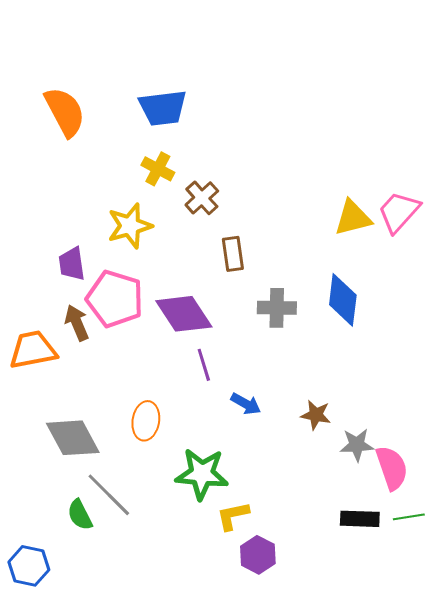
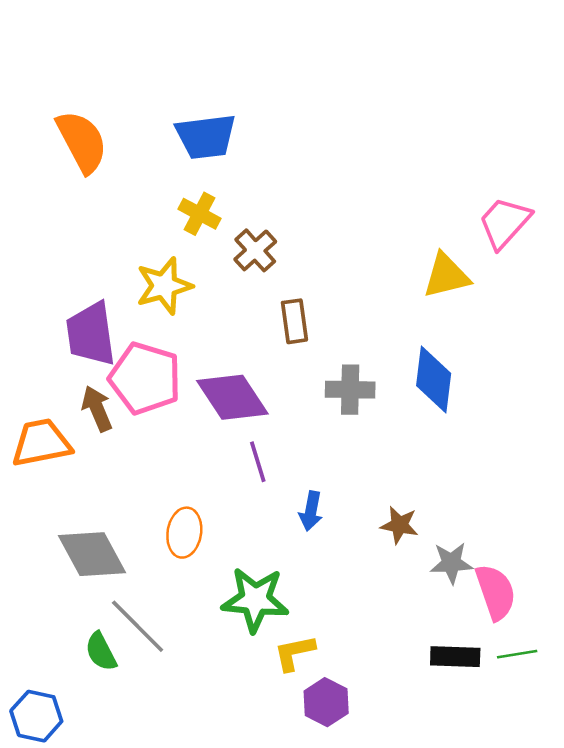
pink trapezoid: (399, 212) -> (504, 223), moved
purple trapezoid: (72, 264) -> (91, 334), size x1.5
blue arrow: (246, 404) -> (311, 511), turned 72

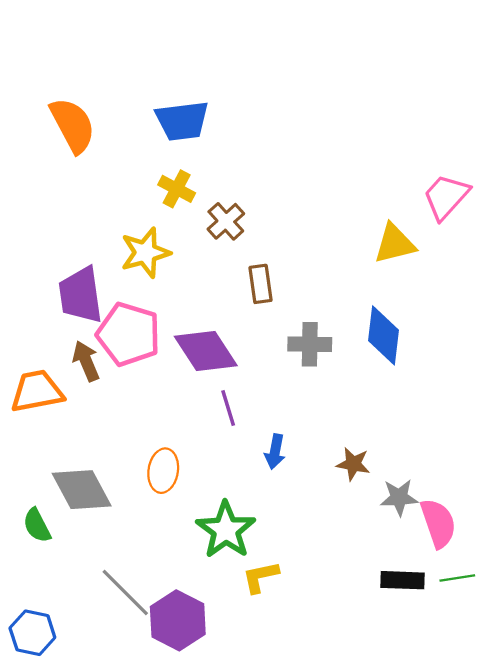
green star: (255, 600) -> (226, 530), turned 30
gray line: (138, 626) -> (125, 592), moved
green semicircle: (101, 652) -> (37, 525), moved
purple hexagon: (326, 702) -> (178, 620), moved, size x1.4

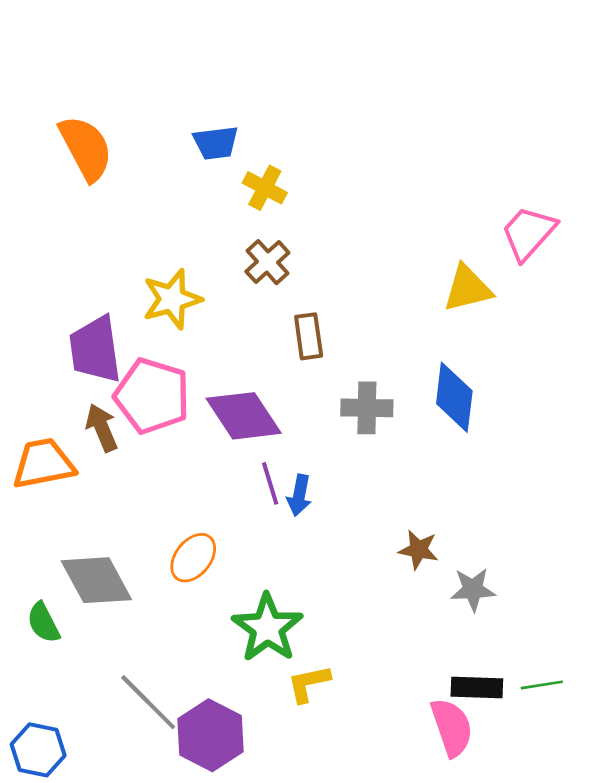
blue trapezoid: (182, 121) -> (216, 143), size x0.7
yellow cross: (177, 189) -> (265, 188), moved
blue arrow: (275, 452) -> (299, 495), moved
orange ellipse: (163, 471) -> (193, 558), turned 30
pink semicircle: (438, 523) -> (452, 727), moved

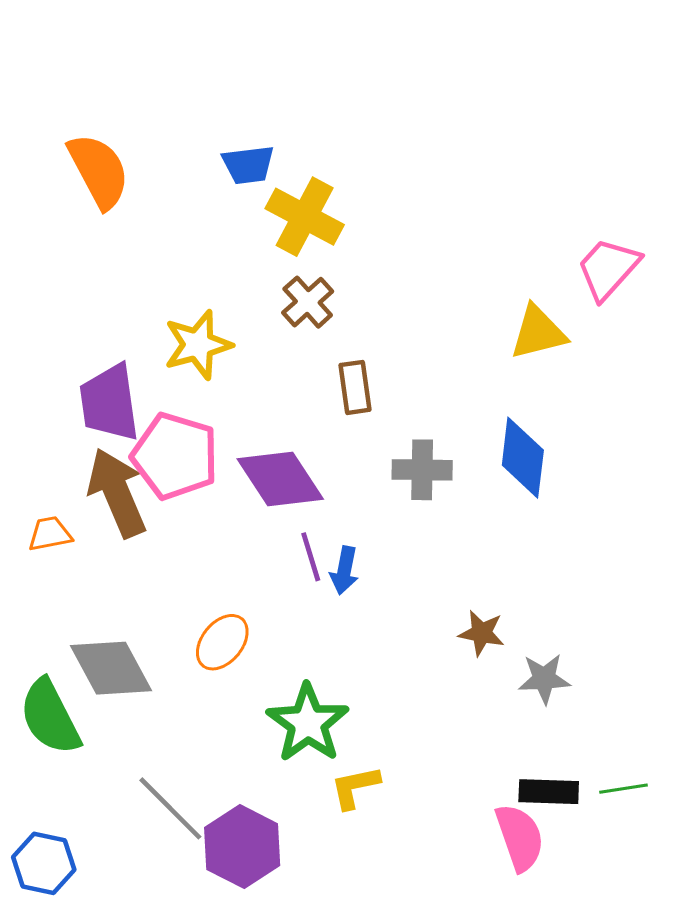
yellow cross: (265, 188) -> (305, 217), size x1.5
brown arrow: (102, 428) -> (117, 493), size x1.6
orange trapezoid: (43, 464) -> (50, 534), size x0.6
green semicircle: (43, 623) -> (50, 717), size x1.6

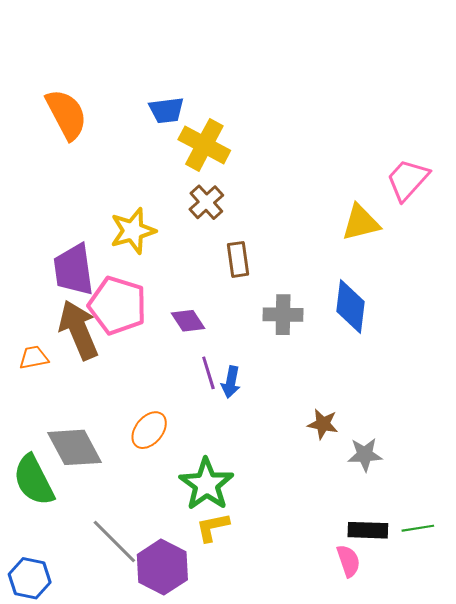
purple diamond: (280, 479) -> (188, 321), size x0.6
yellow L-shape: (355, 787) -> (212, 527), moved
pink semicircle: (520, 837) -> (348, 561), size x0.7

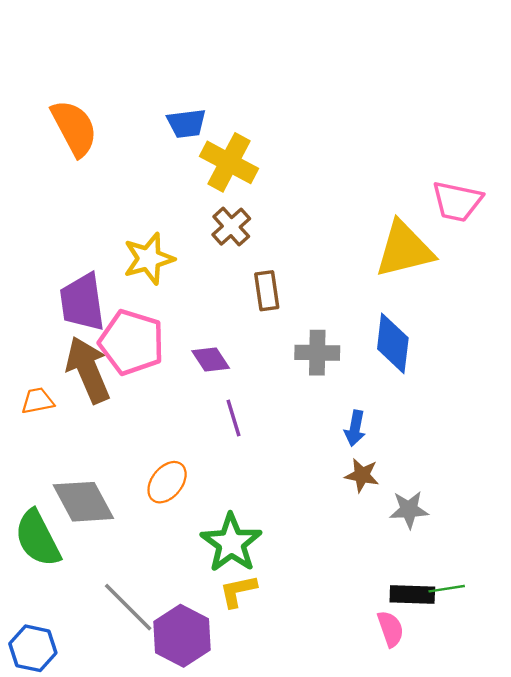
pink trapezoid: (408, 180) -> (457, 201), turned -120
yellow triangle: (361, 223) -> (404, 249), size x1.4
blue arrow: (231, 382) -> (355, 428), moved
green line: (418, 528) -> (447, 589), moved

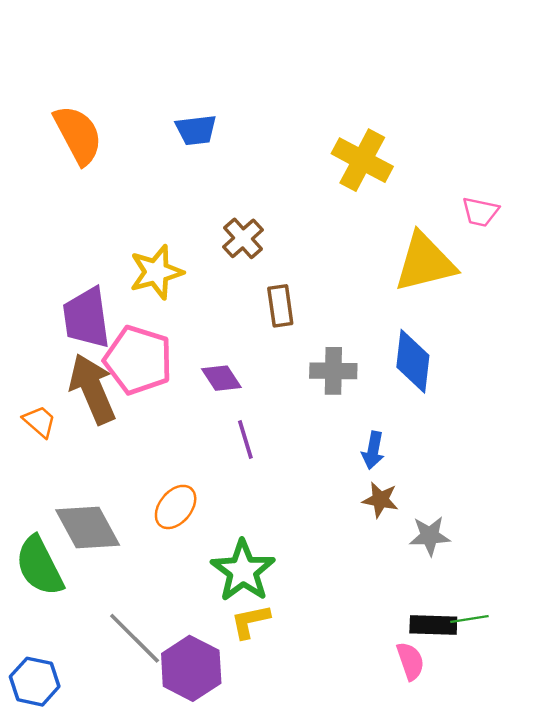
yellow cross: (229, 162) -> (362, 160), moved
pink trapezoid: (457, 201) -> (480, 212), size x0.7
orange trapezoid: (38, 401) -> (39, 421), turned 52

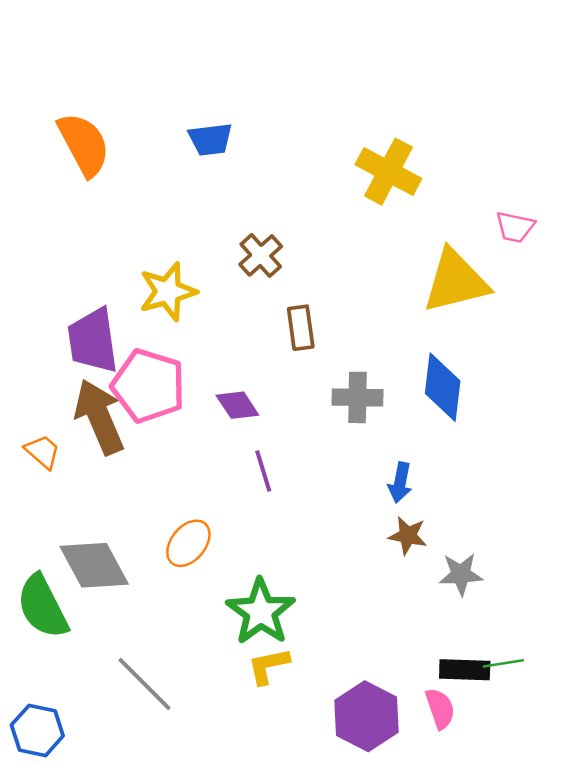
purple hexagon: (191, 668) -> (367, 716), moved

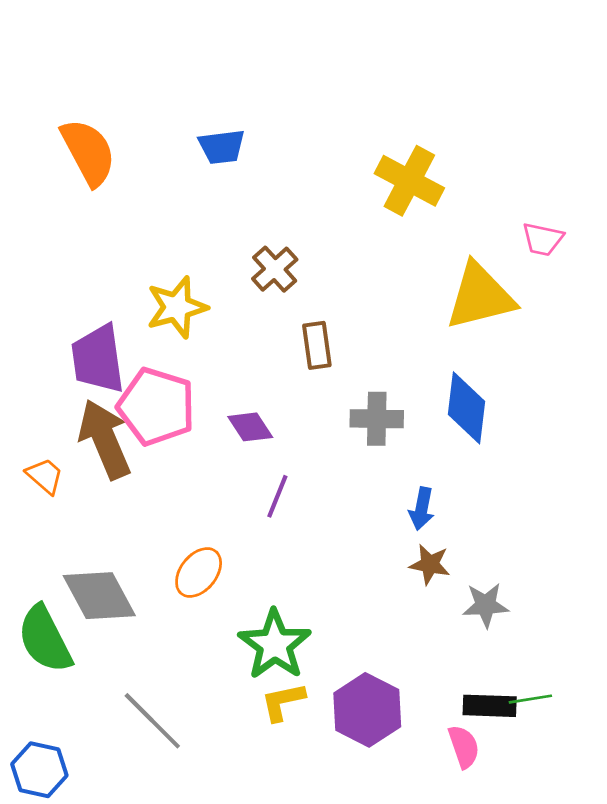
purple line: (263, 471) -> (277, 496), turned 39
purple hexagon: (367, 716) -> (367, 710), moved

